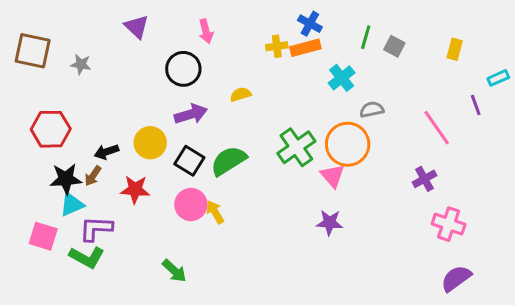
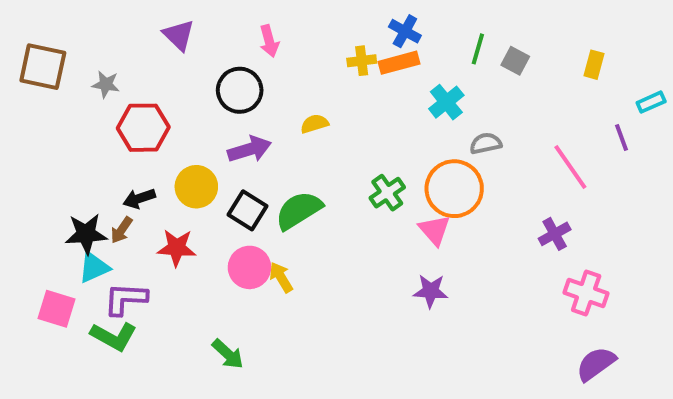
red hexagon: (51, 129) -> (143, 128), moved
green cross: (296, 147) -> (387, 193), size x0.7

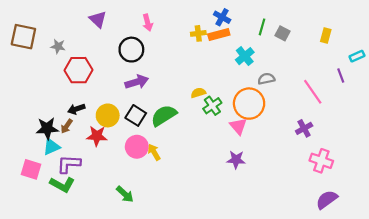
yellow semicircle: (314, 124) -> (198, 93), moved
yellow circle: (196, 187) -> (108, 115), moved

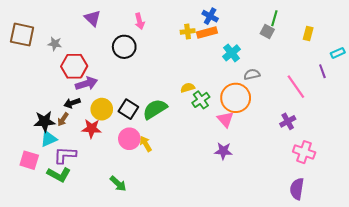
green line: (262, 27) -> (274, 18), moved
purple arrow: (137, 82) -> (86, 84), moved
purple semicircle: (327, 200) -> (297, 189), moved, turned -45

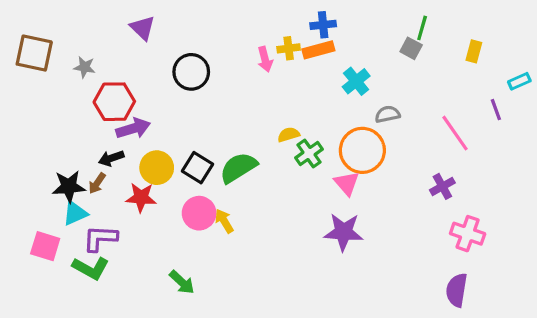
blue cross: (210, 16) -> (323, 25), turned -35
pink arrow: (140, 21) -> (265, 59), moved
purple star: (223, 151) -> (344, 232), size x1.4

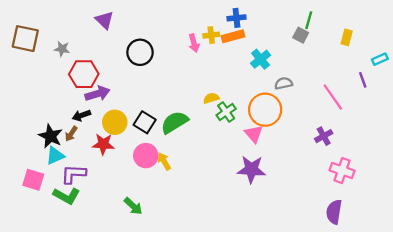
black star: (69, 186) -> (51, 136), turned 30

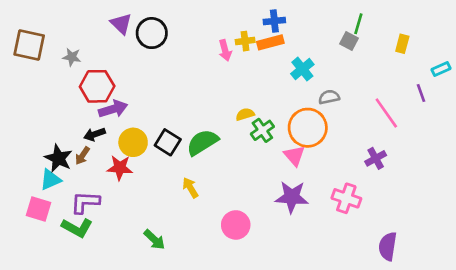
black circle: (140, 52) -> (152, 33), moved
cyan triangle: (55, 156) -> (50, 180), moved
pink circle: (146, 156) -> (236, 225), moved
pink cross: (342, 171) -> (346, 198), moved

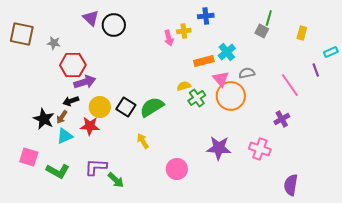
orange rectangle: (270, 42) -> (204, 61), moved
pink triangle: (294, 156) -> (221, 79), moved
cyan triangle: (50, 180) -> (65, 136), moved
purple L-shape: (85, 202) -> (96, 167), moved

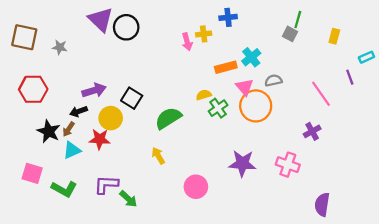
purple triangle: (91, 18) -> (101, 20), size x1.4
red hexagon: (73, 65) -> (33, 89), moved
black square: (126, 107) -> (132, 98), moved

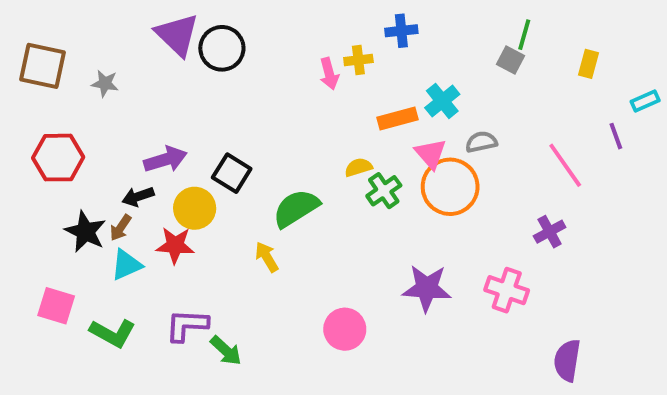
yellow arrow: (158, 156) -> (267, 257), moved

